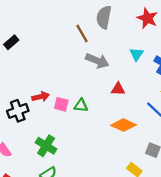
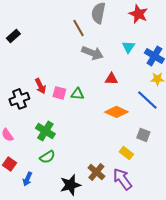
red arrow: (41, 97) -> (40, 86), turned 77

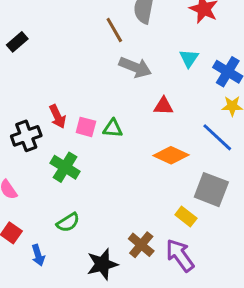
green cross: (45, 131) -> (65, 167), moved
gray square: (143, 135) -> (211, 190), size x1.6
blue arrow: (27, 179) -> (38, 255), turned -40

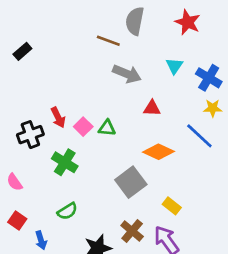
brown line: (114, 30) -> (108, 41), turned -40
pink square: (86, 127) -> (83, 127), turned 30
gray square: (211, 190) -> (131, 182), moved, turned 32

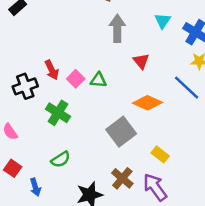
gray arrow: (127, 74) -> (117, 28), turned -112
red triangle: (152, 108) -> (141, 61), turned 48

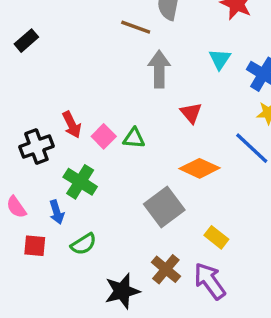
red square: (13, 168) -> (35, 246), moved, turned -30
blue arrow: (35, 187) -> (57, 212), moved

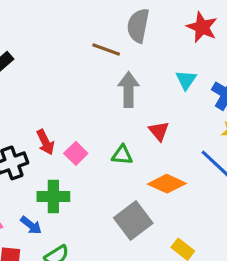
green triangle: (134, 138) -> (122, 155), moved
green cross: (80, 182) -> (53, 197), turned -32
blue arrow: (57, 212) -> (31, 225), turned -35

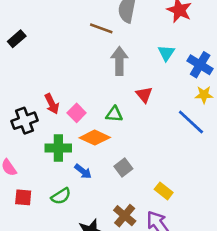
orange diamond: (167, 184) -> (95, 138), moved
gray square: (133, 220) -> (123, 168), size x0.6
blue arrow: (31, 225) -> (83, 171), moved

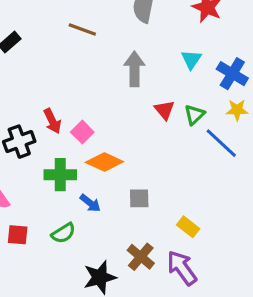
brown line: (101, 28) -> (82, 29), moved
green triangle: (114, 114) -> (194, 115), moved, turned -48
gray square: (123, 168) -> (139, 198), turned 36

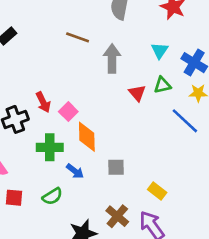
brown line: (82, 29) -> (78, 37), moved
green triangle: (194, 115) -> (162, 85), moved, turned 30
orange diamond: (104, 162) -> (87, 137), turned 64

